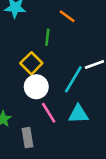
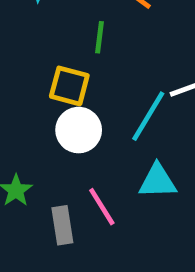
yellow square: (31, 63) -> (69, 86), turned -30
pink line: (49, 113) -> (102, 207), moved

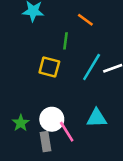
cyan line: (148, 116) -> (92, 67), moved
white circle: (79, 130) -> (52, 119), moved

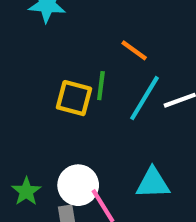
orange line: (85, 20) -> (134, 50), moved
green line: (65, 41) -> (101, 86), moved

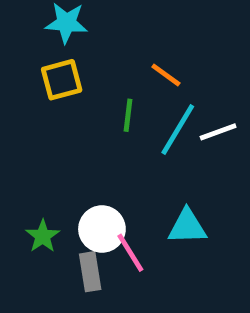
yellow square: (74, 98) -> (62, 80), moved, turned -30

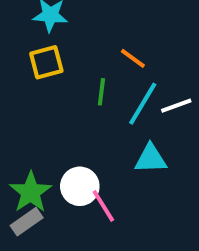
cyan triangle: (187, 227) -> (151, 159), moved
green star: (43, 236) -> (31, 192), size x1.5
gray rectangle: (90, 272) -> (27, 222), moved, turned 64

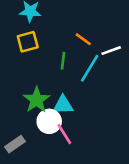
white line: (176, 106) -> (111, 51), moved
cyan triangle: (151, 159) -> (63, 105), moved
green star: (31, 192) -> (37, 100), moved

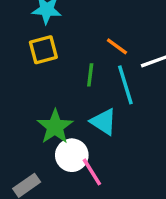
cyan line: (90, 68) -> (125, 85), turned -48
cyan triangle: (63, 105) -> (104, 122), moved, turned 35

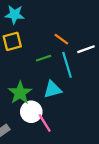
green line: (90, 75) -> (44, 58), turned 64
cyan triangle: (104, 122) -> (52, 89), turned -48

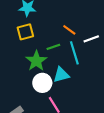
green star: (20, 93) -> (36, 61), moved
white circle: (31, 112) -> (42, 83), moved

